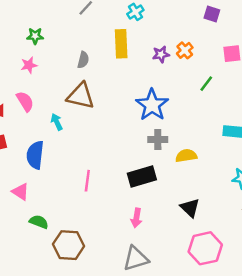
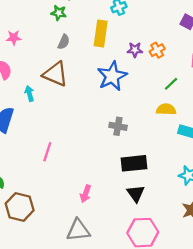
green star: (35, 36) -> (59, 13), moved
blue star: (152, 105) -> (112, 76), moved
yellow semicircle: (186, 156) -> (166, 109), moved
black rectangle: (142, 177) -> (134, 163), moved

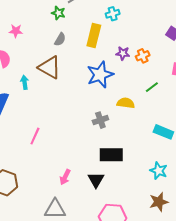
yellow semicircle: (166, 109) -> (126, 103), moved
gray cross: (118, 126) -> (100, 120), turned -35
black triangle: (136, 193) -> (96, 180), moved

